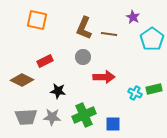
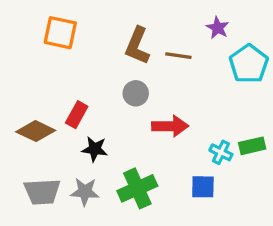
red rectangle: (45, 61) -> (77, 115), moved, turned -35
blue square: (113, 124) -> (203, 187), moved

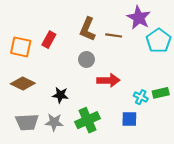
purple star: (218, 28) -> (139, 18), size x1.6
orange square: (60, 33) -> (21, 47), moved
red rectangle: (77, 115) -> (49, 40), moved

